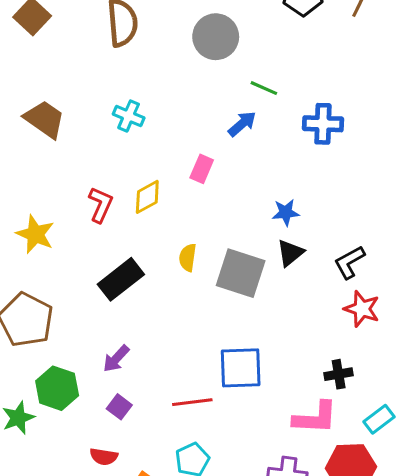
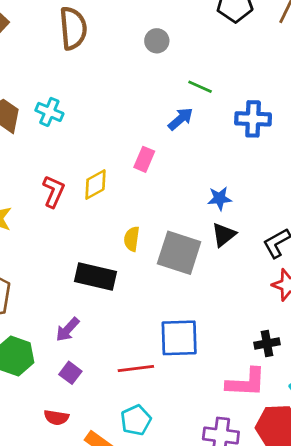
gray circle: (216, 37) -> (157, 41), size x0.6
cyan cross: (129, 116) -> (49, 112), moved
black rectangle: (121, 279) -> (95, 277), moved, turned 51

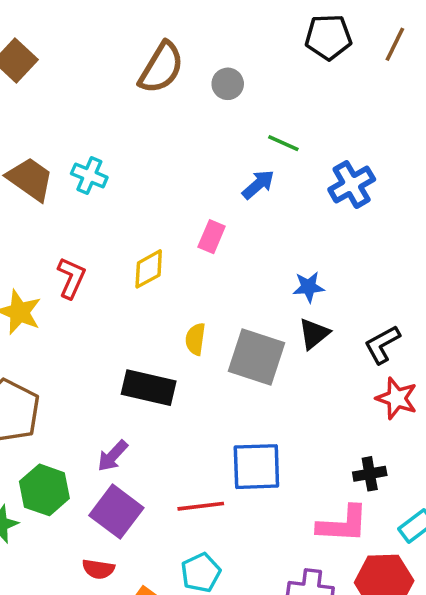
brown semicircle: (73, 28) -> (161, 68), moved, turned 36
blue cross: (253, 119) -> (352, 184), turned -32
red L-shape: (54, 191) -> (71, 278), moved
purple square: (70, 373) -> (116, 512), size x1.8

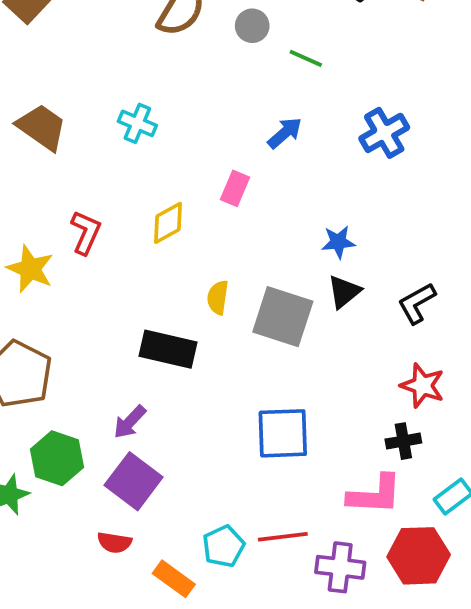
green line: (283, 143) -> (306, 58), moved
cyan cross: (89, 175) -> (137, 123), moved
red star: (397, 398) -> (423, 386), moved
red line: (201, 506) -> (283, 537), moved

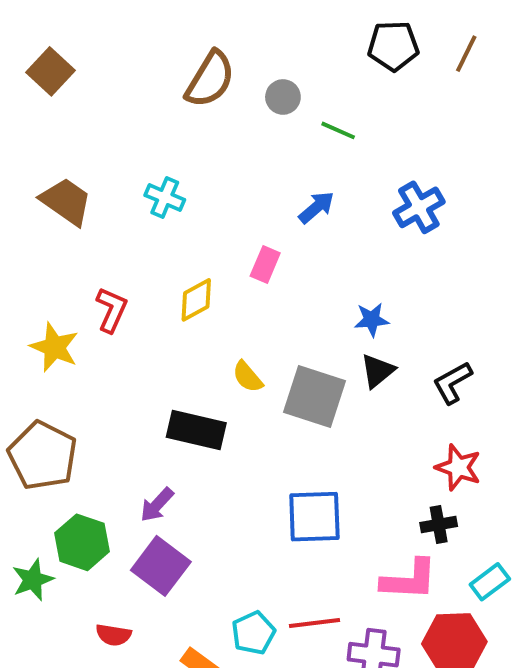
yellow semicircle: (218, 297) -> (247, 377), turned -48
red semicircle: (114, 542) -> (114, 635), moved

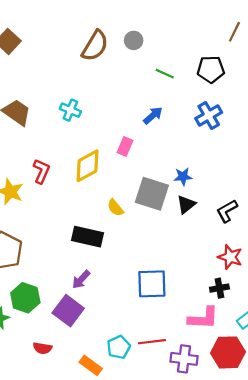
black pentagon: (393, 46) -> (211, 69), moved
gray circle: (283, 97) -> (134, 40), moved
yellow diamond: (196, 300) -> (88, 166), size x1.4
gray square: (314, 396) -> (152, 194), moved
purple arrow: (157, 505) -> (81, 280), moved

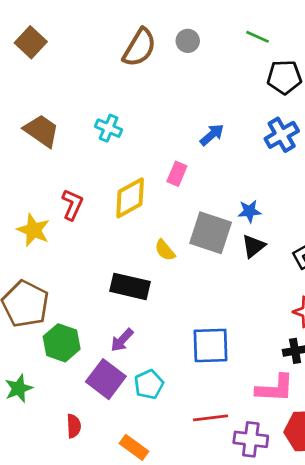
green line: (165, 74) -> (257, 37), moved
green hexagon: (25, 298) -> (62, 343), moved
cyan pentagon: (119, 347) -> (149, 384), moved
red semicircle: (42, 348) -> (74, 426), turned -102

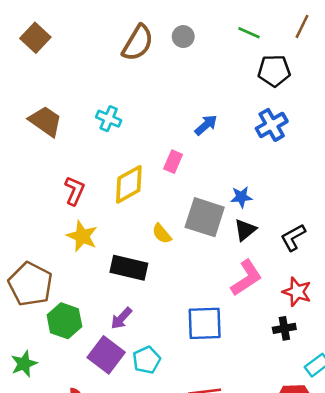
yellow star: (33, 230) -> (82, 236), moved
pink L-shape: (275, 388) -> (246, 278), moved, turned -36

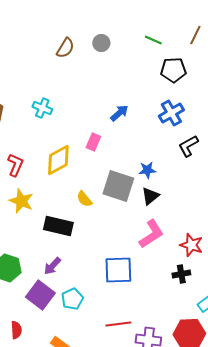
brown semicircle: (138, 43) -> (65, 48), size x0.7
black L-shape: (293, 237) -> (188, 146), moved

